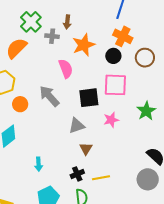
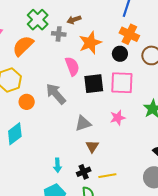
brown arrow: (67, 22) -> (74, 20), turned 64
black square: (89, 98) -> (94, 84), moved
cyan arrow: (39, 164) -> (57, 165), moved

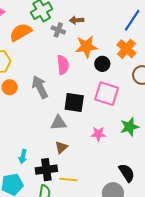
black circle: (120, 54) -> (102, 64), moved
black square: (94, 84) -> (74, 103), moved
pink star: (118, 118) -> (98, 134), moved
black cross: (84, 172) -> (46, 170), size x1.5

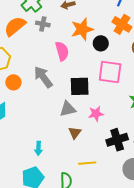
gray cross: (58, 30) -> (43, 24), moved
pink star: (98, 134) -> (96, 114), moved
black cross: (46, 170) -> (117, 140), moved

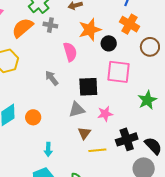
gray arrow: (43, 77) -> (52, 78), size x0.7
orange circle: (13, 82) -> (33, 117), moved
yellow line: (87, 163) -> (97, 150), moved

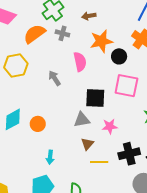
gray arrow: (52, 78) -> (55, 78), moved

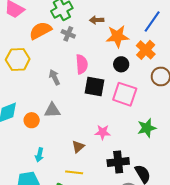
orange star: (101, 41) -> (117, 36), moved
black square: (95, 98) -> (94, 86), moved
gray triangle: (82, 120) -> (52, 110), moved
yellow line: (99, 162) -> (74, 172), moved

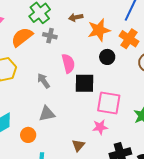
pink square: (125, 94) -> (109, 103), moved
orange circle: (32, 120) -> (28, 135), moved

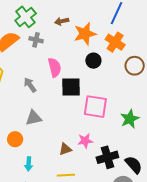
pink star: (100, 127) -> (85, 141), moved
brown triangle: (78, 145) -> (65, 149), turned 32

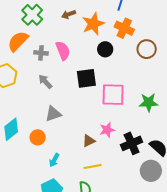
gray cross: (36, 40) -> (41, 53), moved
pink semicircle: (55, 67) -> (63, 51), moved
green star: (130, 119) -> (149, 102), turned 30
cyan arrow: (29, 164) -> (54, 160), turned 32

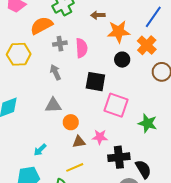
gray cross: (41, 53) -> (60, 44), turned -32
orange circle: (38, 137) -> (71, 122), moved
yellow line: (93, 166) -> (75, 167), turned -30

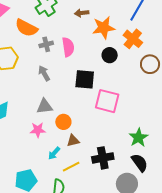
orange semicircle: (42, 25) -> (26, 28), turned -120
green star: (148, 123) -> (138, 138), moved, turned 30
pink star: (100, 137) -> (38, 130), moved
cyan arrow: (40, 150) -> (54, 153), moved
black cross: (119, 157) -> (103, 158), moved

